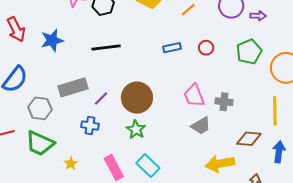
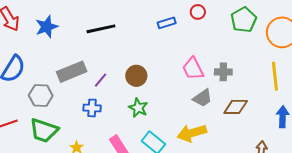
red circle: (206, 48) -> (198, 12), moved
brown circle: (137, 98) -> (136, 76), size x0.7
brown diamond: (249, 139) -> (236, 107), moved
yellow arrow: (220, 164) -> (192, 133), moved

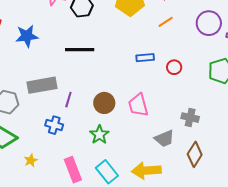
red circle: (198, 12) -> (174, 67), moved
pink trapezoid: (193, 69) -> (138, 105), moved
purple line: (101, 80) -> (68, 100), turned -35
brown diamond: (236, 107) -> (195, 154), turned -70

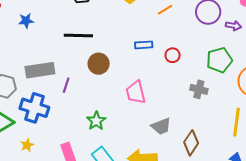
blue star: (27, 36) -> (26, 21), size x0.7
brown circle: (104, 103) -> (99, 64), moved
gray cross: (190, 118) -> (199, 89), moved
blue cross: (54, 125) -> (34, 108), moved, size x1.6

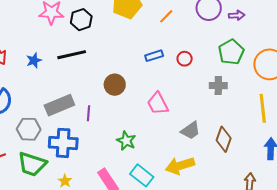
black line: (78, 35) -> (72, 55), moved

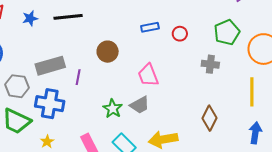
gray trapezoid: (191, 130) -> (140, 105), moved

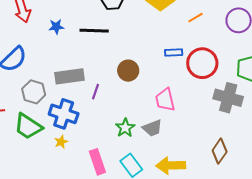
red circle: (180, 34) -> (202, 63), size x2.0
gray cross: (210, 64) -> (228, 98), size x1.6
yellow star: (47, 142) -> (61, 142), moved

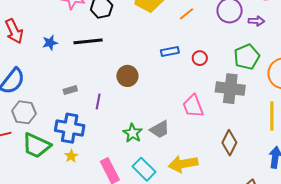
red circle: (202, 63) -> (200, 58), size x0.5
gray rectangle: (70, 76) -> (70, 90), size x0.5
gray hexagon: (34, 92) -> (24, 112), moved
pink trapezoid: (165, 100) -> (193, 106), moved

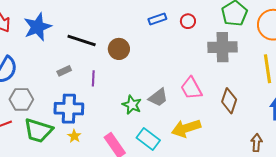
black line: (88, 41) -> (82, 40), moved, turned 32
blue star: (50, 43) -> (38, 27), size x1.8
pink trapezoid: (193, 106) -> (191, 88), moved

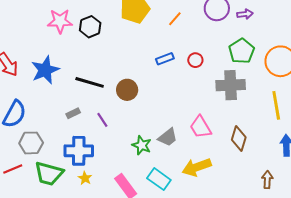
purple line: (93, 78) -> (102, 120), turned -35

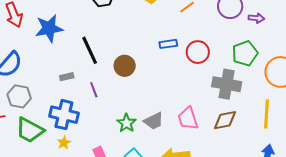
red circle: (195, 60) -> (198, 52), size x1.5
black line: (90, 82) -> (90, 50), turned 36
brown diamond: (239, 138) -> (225, 120), moved, turned 50

